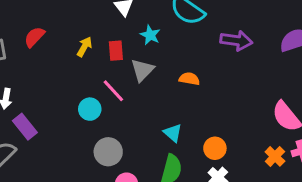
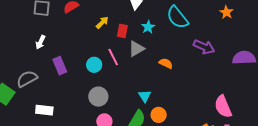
purple rectangle: (25, 127) -> (60, 66), moved
orange circle: (215, 148) -> (159, 115), moved

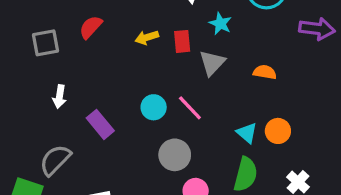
yellow arrow: (102, 22) -> (147, 37), turned -136
pink line: (113, 57) -> (190, 108), moved
orange circle: (159, 115) -> (278, 131), moved

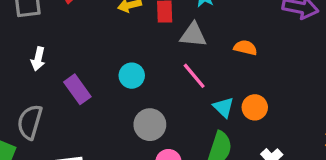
gray triangle: (212, 63) -> (193, 35), turned 48
pink line: (190, 108) -> (194, 76), moved
gray semicircle: (55, 160) -> (30, 122), turned -32

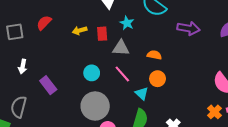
cyan circle: (132, 76) -> (92, 73), moved
orange circle: (255, 107) -> (158, 79), moved
gray circle: (150, 125) -> (95, 106), size x1.4

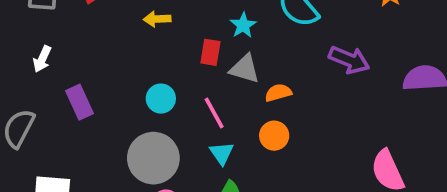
red rectangle: (102, 34) -> (210, 52), moved
gray triangle: (121, 48) -> (245, 69), moved
orange semicircle: (154, 55) -> (278, 93), turned -40
cyan triangle: (142, 93) -> (222, 153), moved

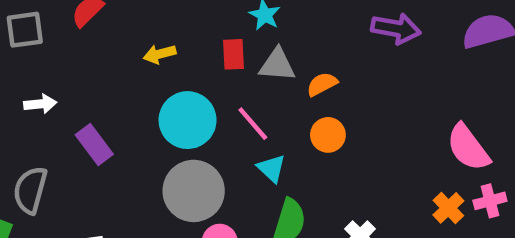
yellow arrow: (157, 19) -> (160, 54), moved
white arrow: (42, 59) -> (40, 104), turned -108
cyan circle: (161, 99) -> (188, 120), size x1.6

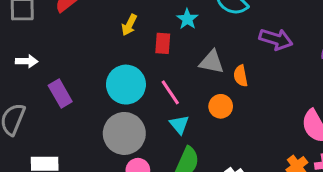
yellow arrow: (160, 54) -> (129, 25), moved, turned -55
gray triangle: (277, 65) -> (212, 62), moved
orange semicircle: (322, 84) -> (241, 76), moved, turned -80

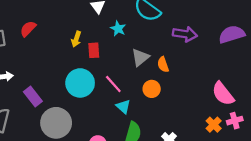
red rectangle: (163, 43) -> (94, 50), moved
gray triangle: (212, 62) -> (140, 57), turned -42
gray circle: (124, 133) -> (56, 123), moved

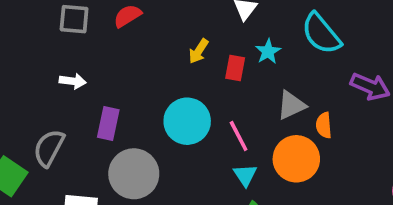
red rectangle: (94, 50) -> (235, 68), moved
orange circle: (152, 89) -> (296, 159), size x1.6
purple rectangle: (33, 96) -> (108, 123), turned 36

